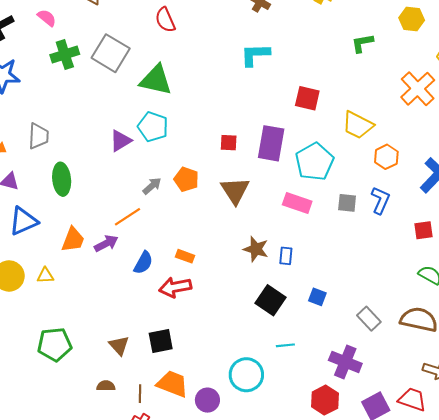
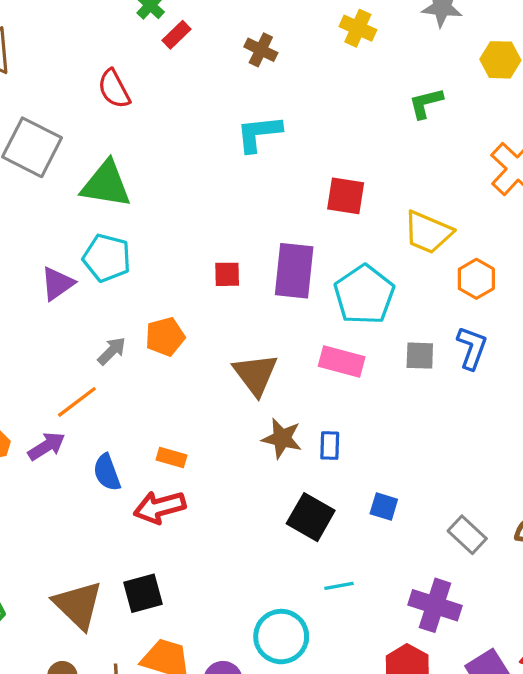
orange pentagon: (186, 179) -> (165, 337), turned -30
brown triangle: (235, 191) -> (255, 374), moved
blue semicircle: (143, 263) -> (107, 472), turned 135
brown triangle: (119, 345) -> (78, 605), size x1.6

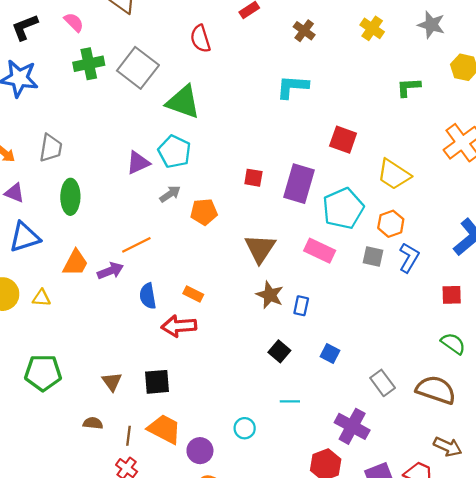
orange hexagon: (476, 279) -> (391, 224), moved
gray arrow: (112, 351) -> (170, 194), moved
black square: (311, 517) -> (279, 351), size x0.7
brown triangle: (78, 605) -> (112, 382), size x0.6
cyan circle: (281, 637) -> (245, 428), size x0.6

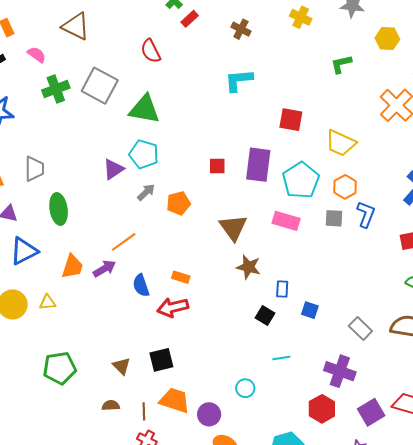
blue rectangle: (301, 306) -> (282, 289), moved

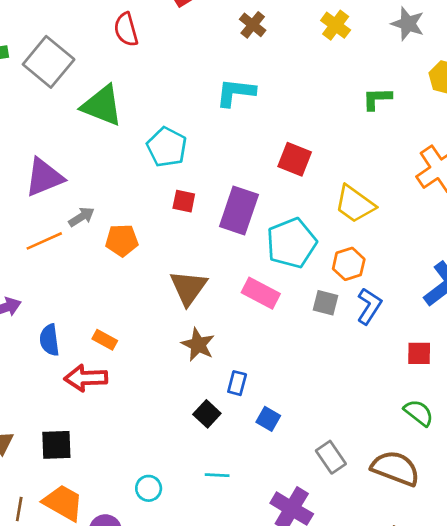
cyan pentagon: (144, 154) -> (167, 147), moved
purple triangle: (113, 169) -> (44, 177), size x1.4
orange line: (124, 242) -> (44, 241), moved
cyan circle: (245, 388) -> (149, 488), moved

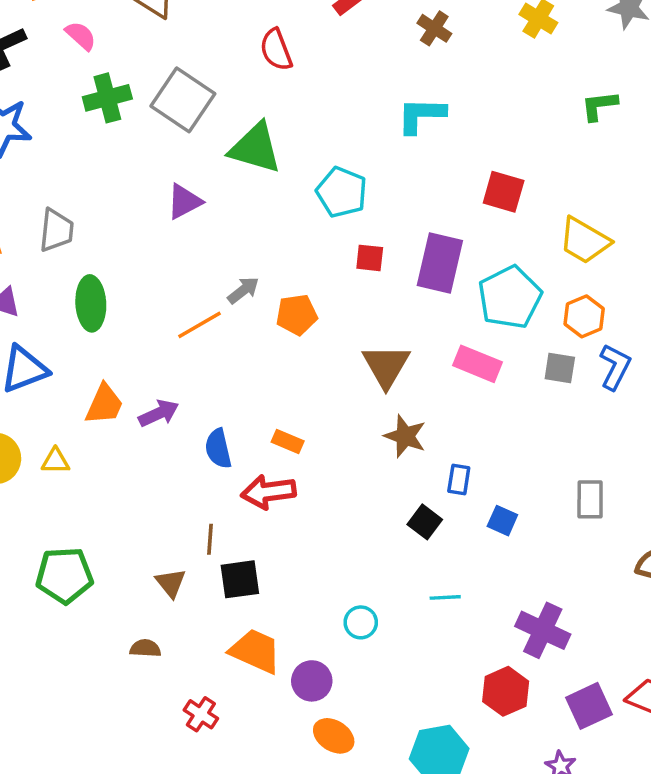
purple triangle: (44, 177) -> (184, 202), moved, size x0.7
gray rectangle: (331, 457) -> (590, 499), moved, turned 40
brown line: (19, 509) -> (210, 539), moved

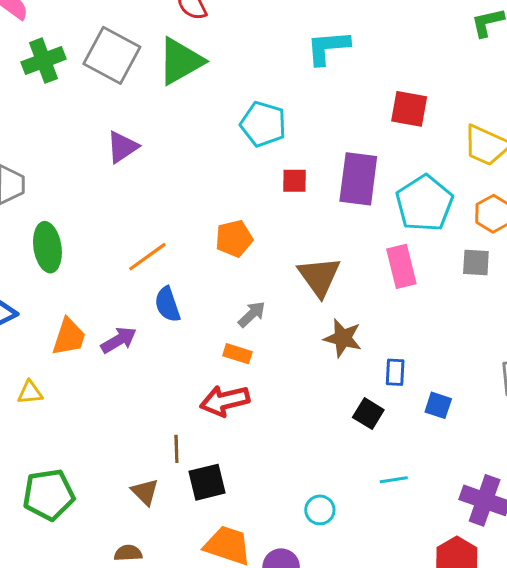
green triangle: (255, 148) -> (180, 61), moved, turned -40
gray arrow: (243, 290) -> (252, 314), moved
pink rectangle: (477, 364) -> (401, 266), turned 60
blue semicircle: (218, 449) -> (167, 304), moved

